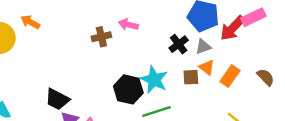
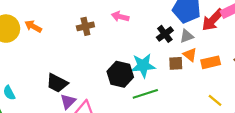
orange arrow: (30, 22) -> (33, 26), moved
brown cross: (101, 37) -> (85, 26), moved
orange rectangle: (230, 76) -> (211, 62), turned 42
cyan star: (154, 80) -> (143, 66), turned -30

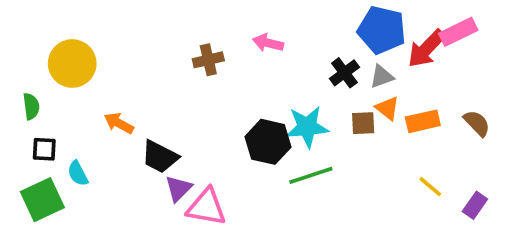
orange arrow: (33, 26) -> (119, 123), moved

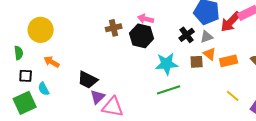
orange arrow: (119, 123) -> (52, 62), moved
black hexagon: (268, 142) -> (142, 36), moved

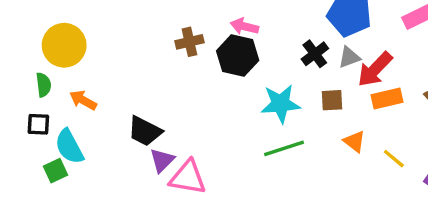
red arrow: (231, 22) -> (375, 69), moved
green semicircle: (19, 53) -> (44, 85), moved
orange triangle: (210, 54) -> (354, 141), moved
cyan semicircle: (44, 89) -> (69, 147), size x1.5
green square: (25, 103) -> (56, 171), moved, size x0.6

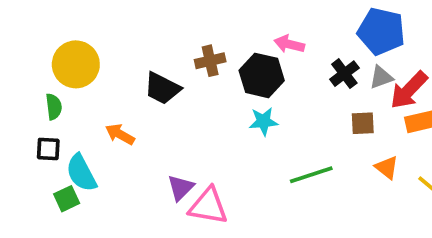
pink arrow: (244, 26) -> (289, 44), moved
orange arrow: (83, 100) -> (120, 134), moved
cyan star: (281, 104) -> (263, 121), moved, size x0.7
black trapezoid: (145, 131) -> (162, 88), moved

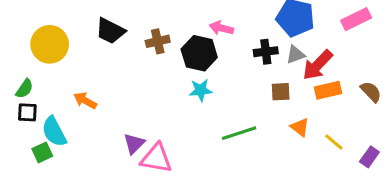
black cross: (344, 74) -> (266, 52), turned 30
black trapezoid: (162, 88) -> (110, 31), moved
green semicircle: (54, 107) -> (24, 89), moved, turned 42

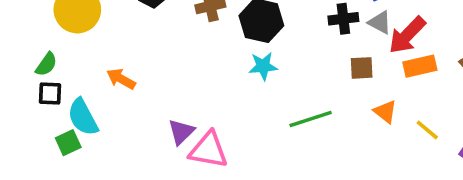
gray triangle: (295, 55) -> (380, 22), turned 48

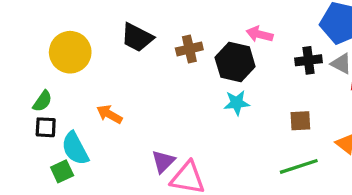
brown square: (362, 68) -> (300, 121), moved
green line: (311, 119) -> (299, 166), moved

